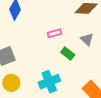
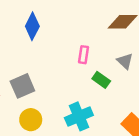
pink rectangle: (55, 33) -> (83, 55), turned -64

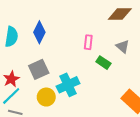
blue diamond: (32, 26) -> (39, 32), moved
cyan cross: (79, 116) -> (68, 85), moved

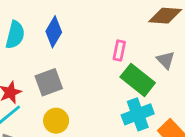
green rectangle: (103, 63) -> (138, 80), size x1.6
cyan cross: (68, 85) -> (138, 114), moved

